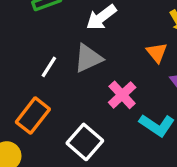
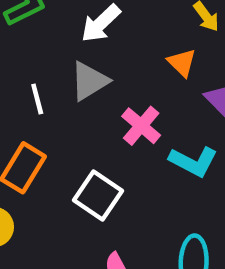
white line: (49, 67) -> (37, 99), turned -40

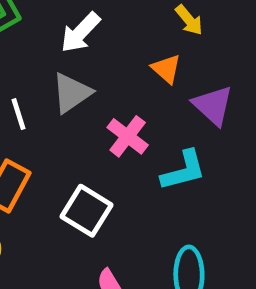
cyan L-shape: (193, 161) -> (183, 171), turned -39

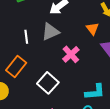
cyan L-shape: (183, 171) -> (95, 92), moved

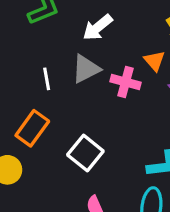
pink cross: (71, 54) -> (125, 82), moved, turned -30

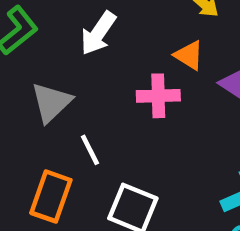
gray triangle: (86, 69) -> (51, 102), moved
white line: (47, 79) -> (90, 150), moved

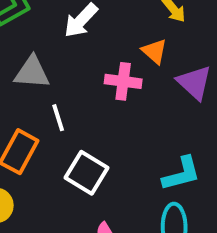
gray triangle: (51, 102) -> (32, 72), turned 39

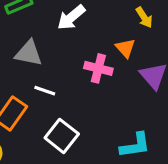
white line: (58, 118) -> (45, 91), turned -60

